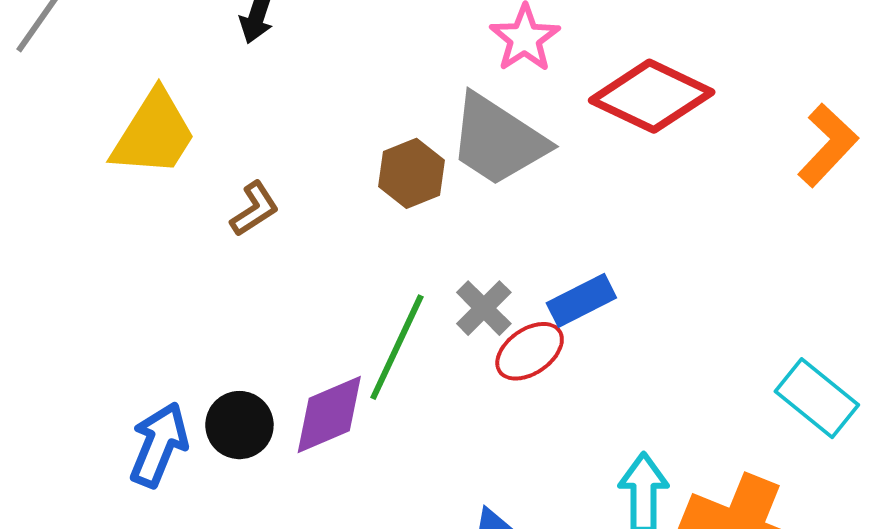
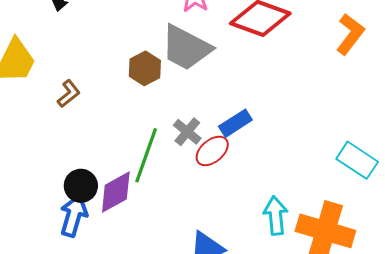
black circle: (239, 425) -> (81, 186), moved
blue arrow: (159, 445) -> (74, 216), moved

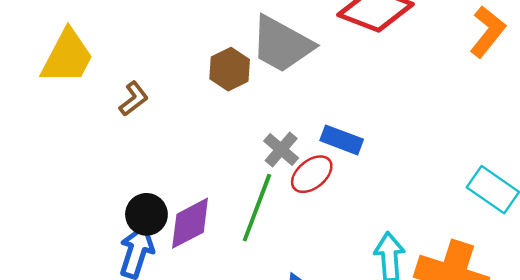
blue rectangle: (235, 123) -> (342, 140), turned 52
green line: (146, 155) -> (257, 208), moved

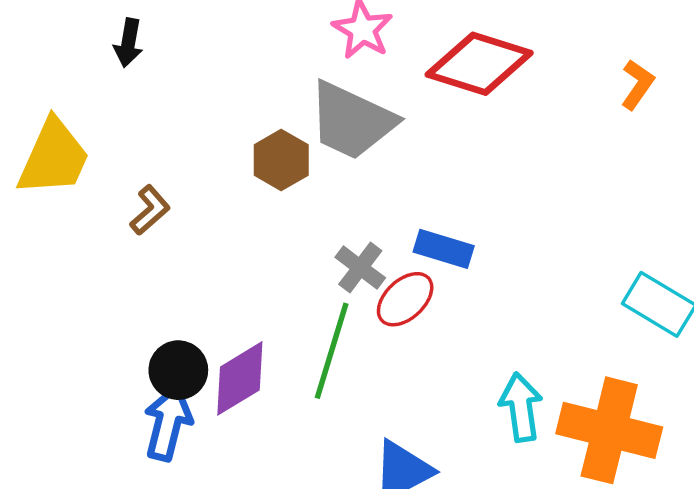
orange L-shape: (488, 32) -> (637, 85), size x0.7

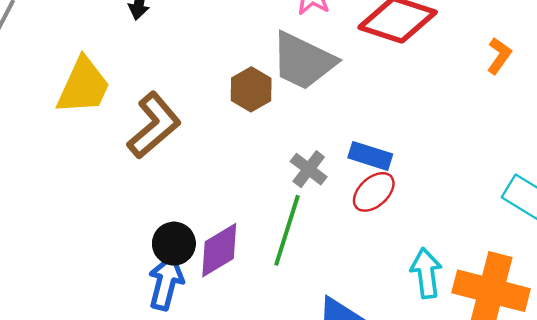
orange L-shape: (637, 85) -> (499, 56), moved
brown L-shape: (150, 210) -> (154, 125), size x1.8
red ellipse: (405, 299) -> (374, 192), moved

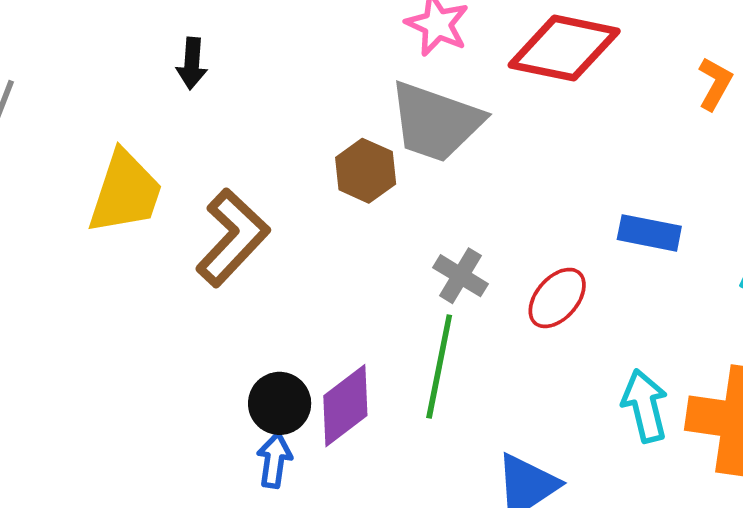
blue rectangle: (370, 156) -> (649, 233), moved
blue arrow: (166, 282) -> (274, 460), size x0.7

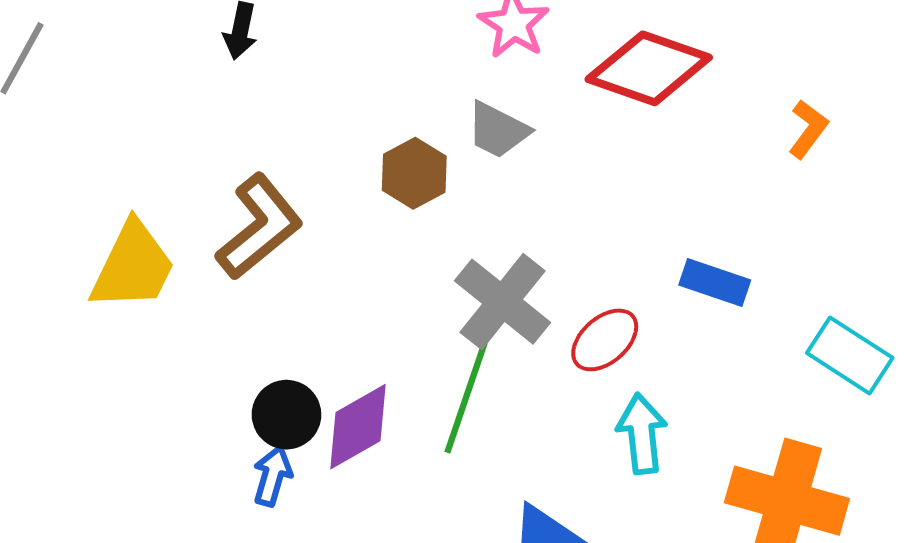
gray trapezoid: (436, 122) -> (498, 130), size x0.6
yellow trapezoid: (125, 192) -> (133, 266), moved
gray cross: (460, 276) -> (502, 302), size x1.6
cyan arrow: (645, 406) -> (642, 434), moved

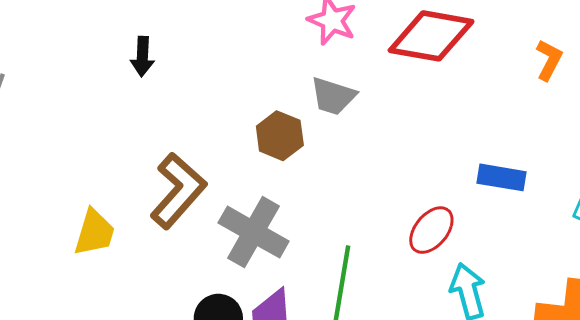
yellow trapezoid: (133, 266) -> (94, 232), size x0.7
gray cross: (502, 302) -> (254, 232), moved

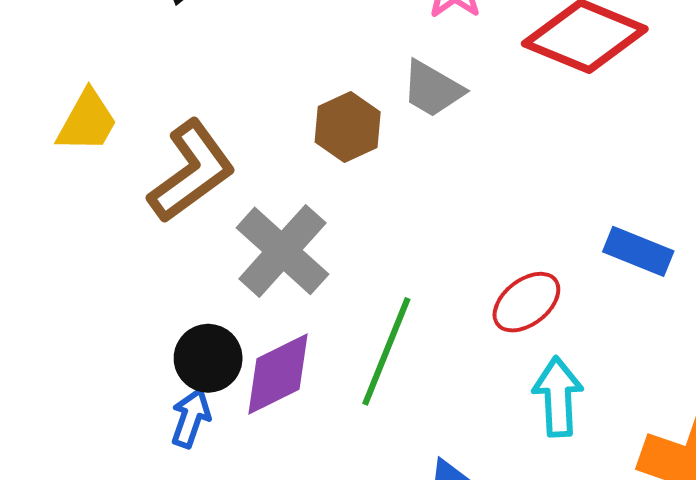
yellow trapezoid: (94, 232) -> (87, 121), moved

